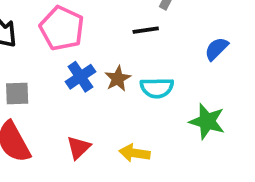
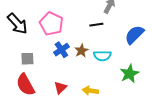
blue semicircle: (216, 49) -> (134, 35), size x1.5
green star: (207, 121) -> (129, 74), turned 30

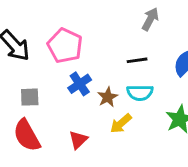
black line: (96, 25) -> (137, 60), moved
brown star: (81, 51) -> (108, 97), moved
yellow arrow: (90, 91) -> (121, 124), moved, turned -49

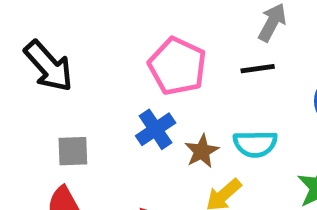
pink pentagon: (65, 46) -> (177, 66), moved
black line: (137, 60) -> (258, 69), moved

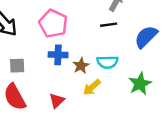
pink pentagon: (177, 66) -> (53, 24), moved
blue cross: (156, 129) -> (58, 55), turned 36

